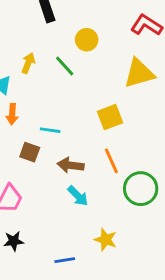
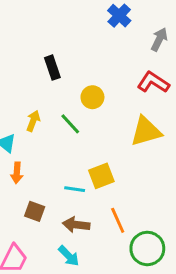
yellow square: (110, 117) -> (101, 176), moved
cyan line: (50, 130) -> (75, 189), moved
cyan arrow: (78, 196) -> (69, 256), moved

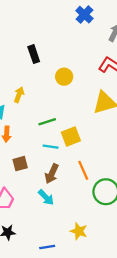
green line: (70, 124) -> (47, 122), moved, turned -66
brown square: (35, 211) -> (20, 164), turned -35
brown arrow: (76, 225) -> (52, 174), turned -72

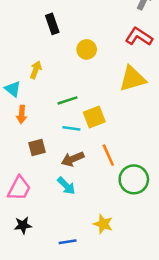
brown arrow: (52, 174) -> (73, 159), turned 42

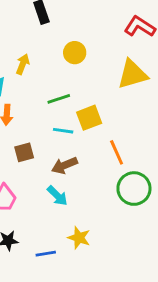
yellow circle: (87, 49) -> (75, 53), moved
orange line: (108, 155) -> (117, 152), moved
yellow star: (103, 224) -> (79, 238), moved
blue line: (68, 242) -> (46, 254), moved

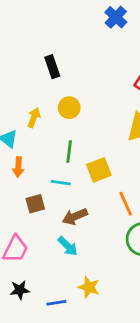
yellow circle: (75, 53) -> (69, 108), moved
green line: (59, 99) -> (69, 151), turned -65
cyan line: (63, 131) -> (61, 183), moved

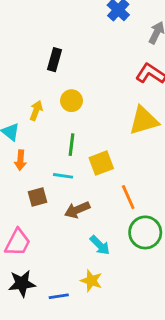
black rectangle: (52, 67) -> (54, 60), turned 35
cyan arrow: (68, 246) -> (100, 245), moved
black star: (20, 290) -> (22, 283), size x1.4

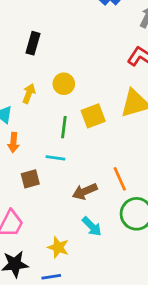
black rectangle: (54, 60) -> (33, 43), moved
yellow square: (101, 163) -> (93, 116), moved
brown arrow: (77, 210) -> (85, 191), moved
yellow star: (91, 281) -> (58, 247), moved

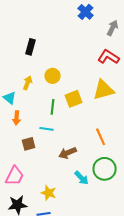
orange line: (120, 179) -> (101, 137), moved
cyan arrow: (92, 226) -> (82, 178), moved

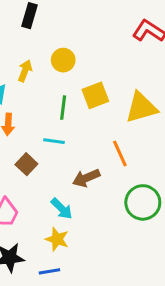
yellow triangle: (104, 90) -> (141, 108), moved
orange line: (101, 137) -> (120, 153), moved
brown square: (29, 144) -> (26, 164), turned -32
cyan arrow: (82, 178) -> (62, 209), moved

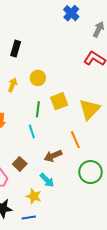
yellow triangle: (141, 108) -> (89, 109), turned -30
cyan line: (54, 141) -> (32, 132), turned 64
brown square: (26, 164) -> (20, 164), moved
cyan arrow: (62, 209) -> (47, 180), moved

